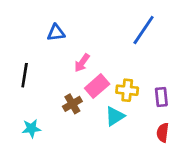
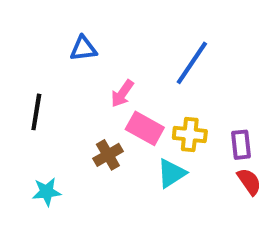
blue line: (144, 30) -> (192, 63), moved
pink rectangle: (97, 86) -> (145, 128), turned 70
red semicircle: (163, 133) -> (249, 182), moved, turned 138

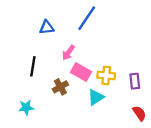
blue line: (192, 63) -> (87, 18), moved
black line: (36, 112) -> (33, 66), moved
red semicircle: (249, 182) -> (139, 113), moved

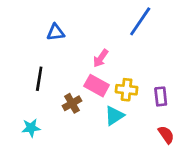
blue line: (87, 18) -> (140, 21), moved
pink arrow: (68, 53) -> (101, 58), moved

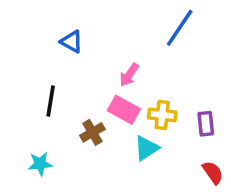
blue triangle: (56, 32) -> (72, 42), turned 36

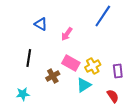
pink arrow: (129, 75) -> (67, 34), moved
yellow cross: (162, 115) -> (93, 66), turned -35
red semicircle: (213, 173) -> (113, 96), moved

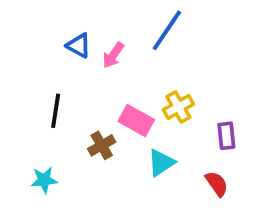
blue line: (103, 16) -> (167, 30), moved
pink arrow: (67, 34) -> (113, 55), moved
yellow cross: (93, 66) -> (178, 107), moved

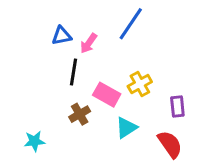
blue triangle: (79, 46) -> (62, 36), turned -40
black line: (56, 111) -> (74, 72), moved
red semicircle: (217, 184) -> (170, 144), size x1.4

